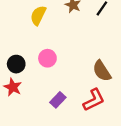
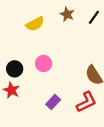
yellow semicircle: (38, 15) -> (35, 24), turned -144

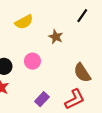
brown star: (67, 14) -> (56, 37), moved

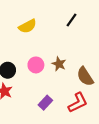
black line: (82, 16) -> (72, 20), moved
brown star: (56, 37) -> (59, 64), moved

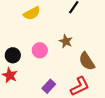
brown star: (59, 64) -> (66, 41), moved

